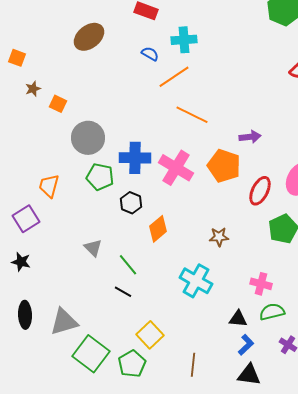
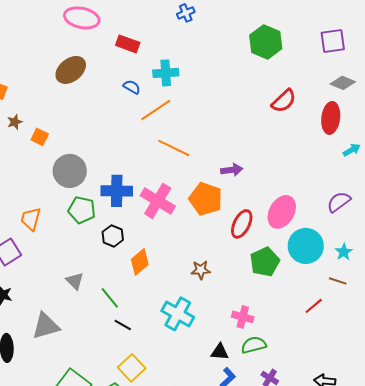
black line: (123, 292) -> (123, 325), moved
gray triangle: (64, 322) -> (46, 326), moved

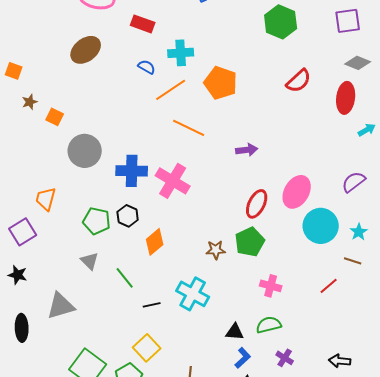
orange pentagon: (206, 199) -> (221, 83), moved
green pentagon: (82, 210) -> (97, 221), moved
green pentagon: (265, 262) -> (250, 242), moved
pink cross: (243, 317) -> (271, 286), moved
black line: (123, 325) -> (152, 305), moved, turned -42

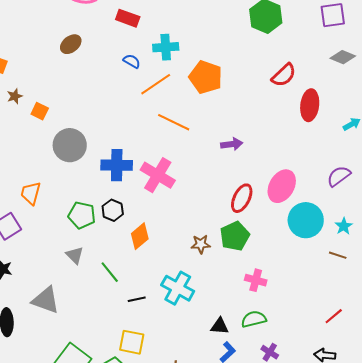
brown ellipse: (86, 50) -> (71, 44), size x0.7
red ellipse: (346, 98) -> (310, 105), moved
red line: (329, 286) -> (334, 316), moved
gray triangle: (61, 306) -> (46, 300), turned 36
yellow square: (147, 348) -> (132, 342), turned -36

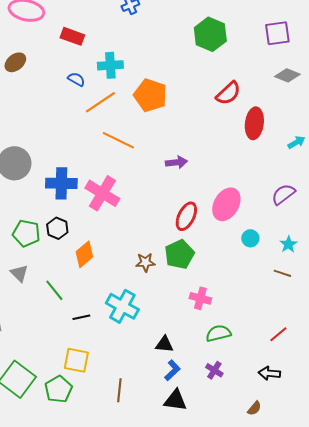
cyan circle: (306, 220) -> (250, 238), size x0.5
green semicircle: (254, 319) -> (218, 333), moved

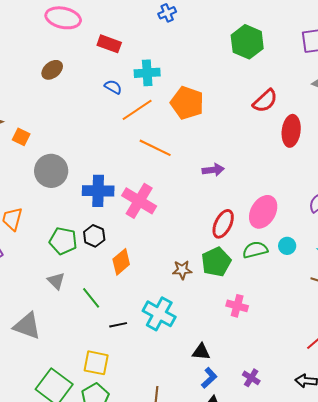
green semicircle: (218, 333) -> (255, 250), moved
yellow square: (76, 360) -> (96, 363), moved

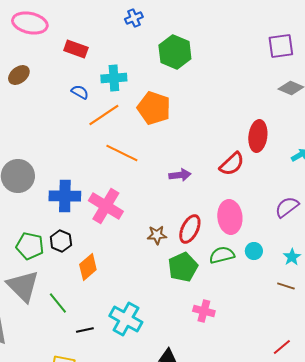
green hexagon: (247, 42) -> (175, 52), moved
red semicircle: (265, 101) -> (232, 164), moved
pink ellipse: (263, 212) -> (230, 217), turned -36
brown star: (182, 270) -> (157, 235), moved
gray triangle: (56, 281) -> (23, 286), size x1.8

